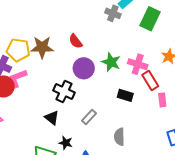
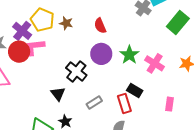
brown star: (42, 47) -> (66, 23), size x0.6
red rectangle: (150, 80) -> (124, 104), moved

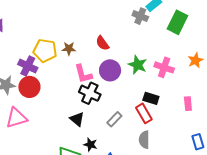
pink L-shape: (35, 47) -> (83, 74), moved, turned -85

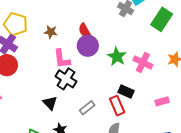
yellow pentagon: (45, 51) -> (16, 24), moved
purple circle: (110, 70) -> (88, 46), moved
pink rectangle: (188, 104) -> (162, 101), turned 72

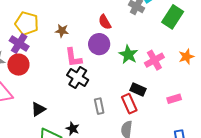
red semicircle: (85, 31) -> (105, 22), moved
pink cross: (143, 62) -> (154, 60), turned 36
black triangle: (50, 103) -> (38, 109), moved, turned 42
gray rectangle: (87, 108) -> (99, 106), turned -63

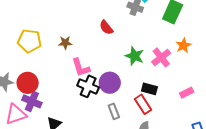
purple cross: (19, 44) -> (32, 101), moved
purple circle: (99, 44) -> (110, 83), moved
orange star: (186, 57) -> (183, 45), moved

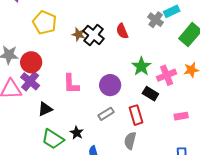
pink L-shape: (81, 67) -> (71, 84), moved
black cross: (88, 86) -> (94, 35), moved
black rectangle: (149, 89) -> (150, 94), moved
gray rectangle: (114, 111) -> (106, 114), turned 63

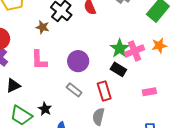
brown star: (78, 34) -> (42, 27), moved
green star: (141, 66) -> (120, 48), moved
gray rectangle: (106, 114) -> (74, 90), turned 70

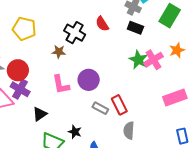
purple circle: (78, 61) -> (89, 80), moved
black rectangle: (118, 69) -> (135, 28), moved
red rectangle: (104, 91) -> (119, 105), moved
pink rectangle: (149, 92) -> (175, 97), size x1.6

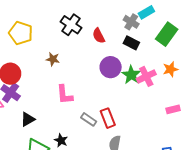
black cross: (75, 33) -> (71, 25), moved
purple circle: (89, 80) -> (111, 67), moved
pink L-shape: (61, 85) -> (65, 95), moved
pink rectangle: (175, 97) -> (173, 109), moved, size x0.6

